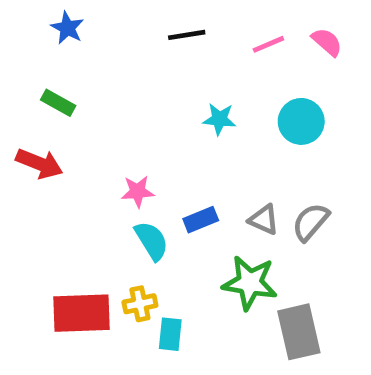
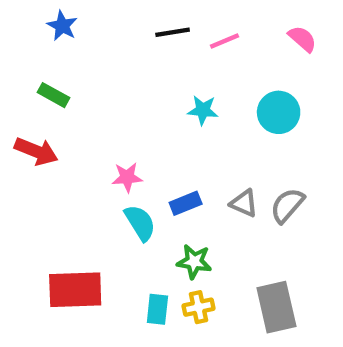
pink line: (268, 44) -> (224, 41), moved
green star: (250, 283) -> (194, 262), moved, size x0.7
yellow cross: (140, 304) -> (199, 307), moved

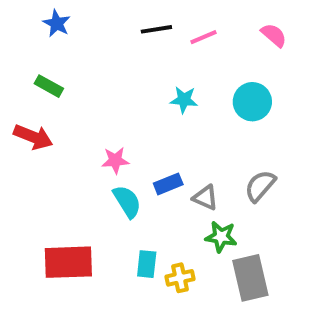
gray triangle: (244, 203) -> (205, 198), moved
green star: (194, 262) -> (221, 237), moved
cyan rectangle: (157, 309) -> (147, 264), moved

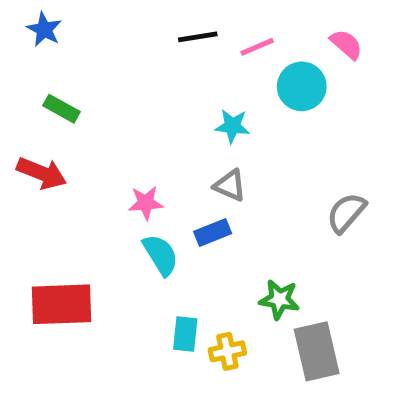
blue star: (57, 23) -> (44, 29), moved
cyan circle: (252, 102) -> (302, 86), moved
gray semicircle: (260, 186) -> (346, 213), moved
gray triangle: (205, 198) -> (230, 185), moved
red rectangle: (68, 262) -> (62, 304), moved

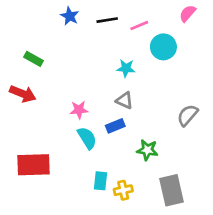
blue star: (44, 29) -> (70, 16), moved
pink semicircle: (346, 44) -> (188, 13), moved, turned -90
green star: (279, 299) -> (147, 150), moved

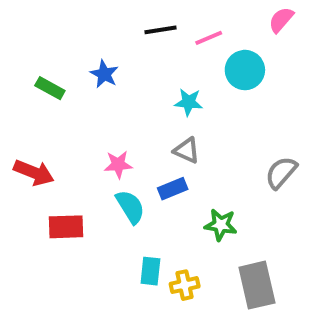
blue star: (70, 16) -> (104, 74), moved
red arrow: (23, 94) -> (34, 173), moved
red rectangle: (33, 165) -> (66, 227), moved, size x0.7

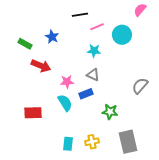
pink line: (209, 38) -> (97, 27), moved
pink star: (118, 164) -> (67, 82), moved
red arrow: (34, 173) -> (41, 66), moved
cyan rectangle: (150, 271) -> (68, 144), moved

